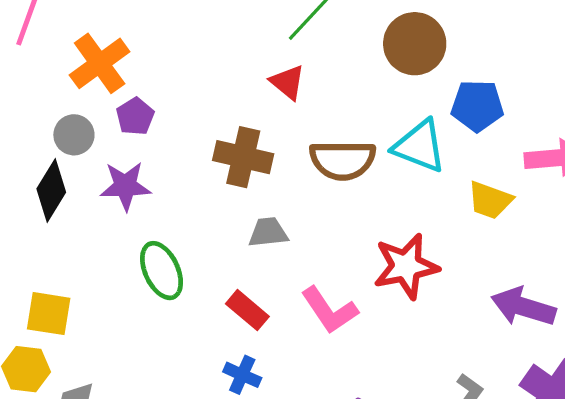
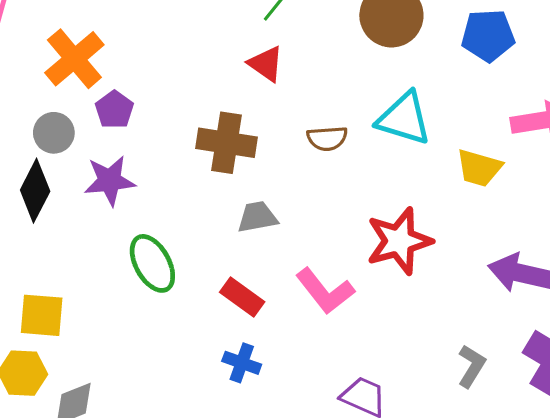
blue pentagon: (477, 106) -> (488, 36), moved
brown semicircle: (343, 160) -> (327, 138), size x0.6

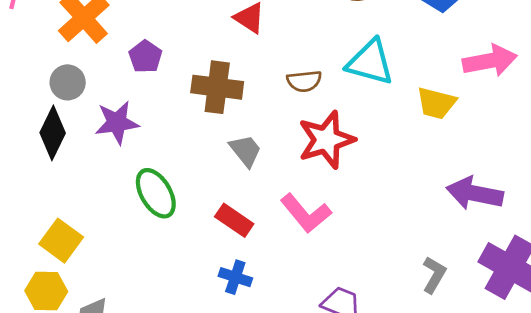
purple pentagon: (114, 110) -> (145, 57), moved
gray trapezoid: (257, 217) -> (246, 151), turned 63
red star: (399, 241) -> (326, 140), moved
yellow square: (42, 315) -> (61, 241), turned 33

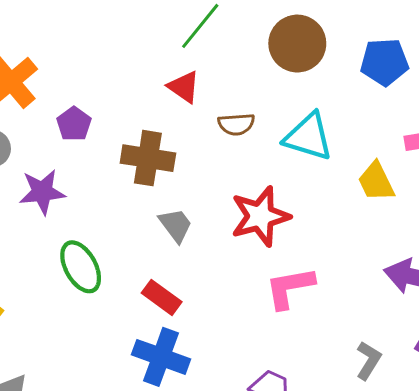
brown semicircle: (304, 81) -> (236, 124), moved
yellow trapezoid: (436, 103) -> (376, 182), turned 48
pink L-shape: (306, 213) -> (290, 288), moved, turned 118
blue cross: (235, 277) -> (161, 357), size x1.6

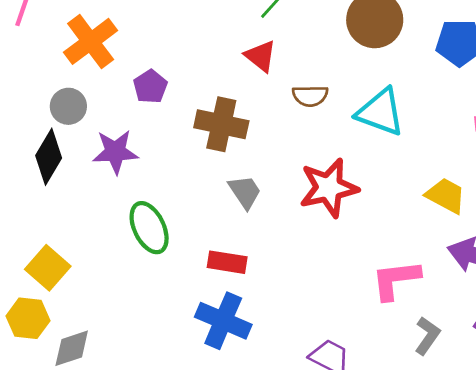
yellow trapezoid: (376, 182) -> (446, 196), moved, turned 141
pink L-shape: (290, 288) -> (396, 280), moved
red rectangle: (162, 297) -> (227, 262), turned -30

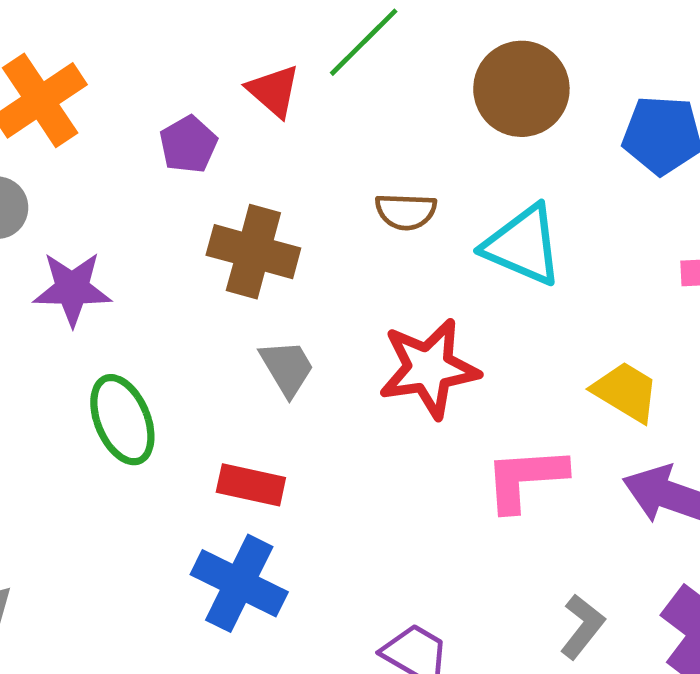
red triangle: (260, 56) -> (274, 91), moved
purple pentagon: (150, 87) -> (188, 144), moved
pink L-shape: (396, 280) -> (525, 479), moved

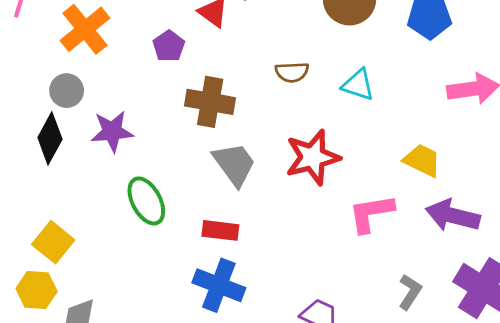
cyan triangle: (523, 245) -> (358, 85), size x0.7
gray trapezoid: (287, 368) -> (234, 164), size x1.4

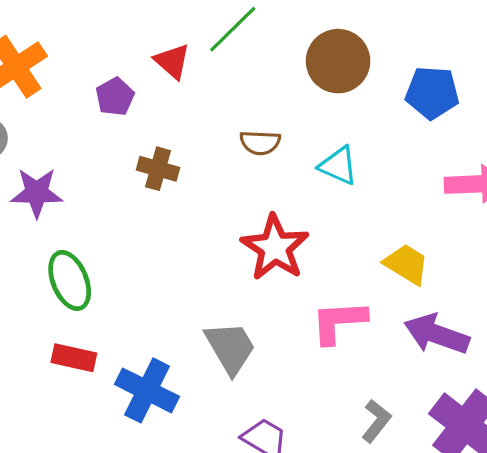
brown cross: (210, 102) -> (158, 169), size x0.7
red star: (313, 157) -> (275, 248), turned -30
gray trapezoid: (234, 164) -> (230, 348), moved
red rectangle: (220, 230) -> (74, 358), moved

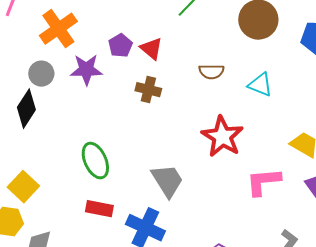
red triangle: (172, 61) -> (151, 49), moved
purple star: (37, 193) -> (86, 70), moved
gray trapezoid: (230, 348) -> (167, 181), moved

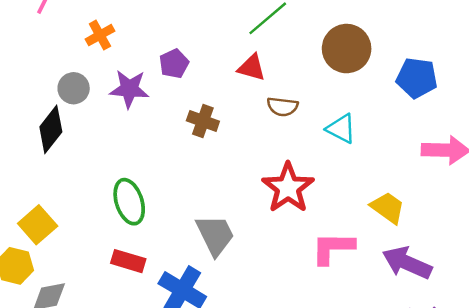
orange cross: (58, 29) -> (100, 35), size x0.6
red triangle: (151, 49) -> (252, 68), moved, turned -30

